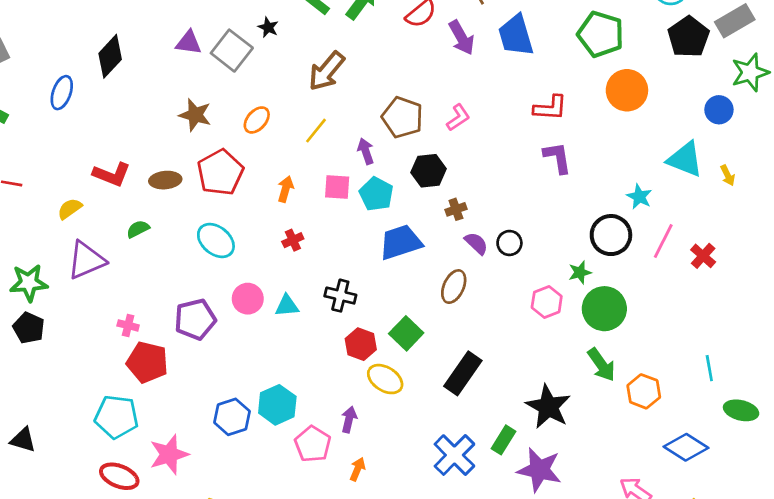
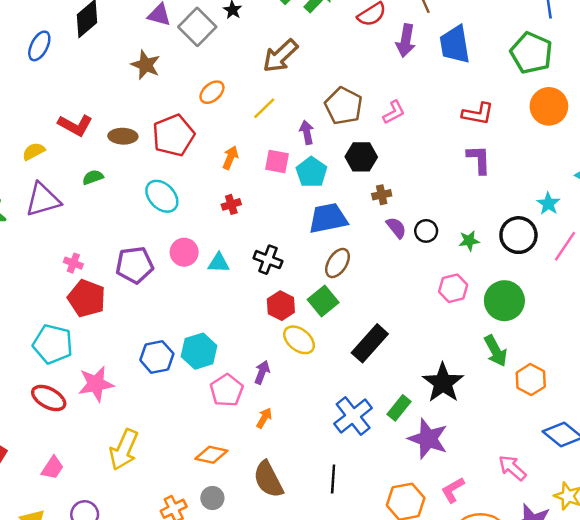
purple arrow: (462, 38) -> (406, 41), turned 32
brown star: (195, 115) -> (146, 65), moved
green star: (580, 272) -> (469, 241), moved
brown ellipse: (454, 287) -> (337, 263), moved

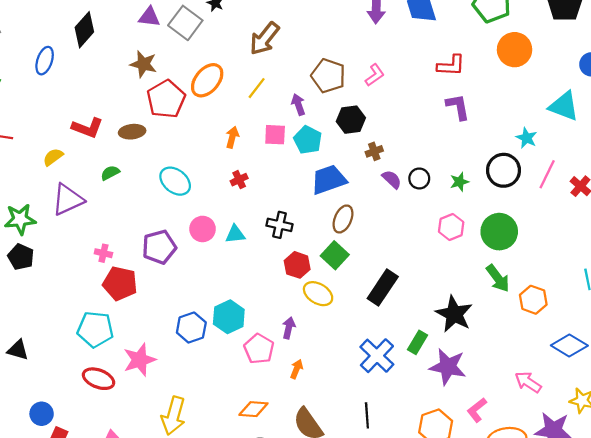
orange ellipse: (212, 92) -> (207, 80), size x1.5
red pentagon: (173, 135) -> (166, 99), moved

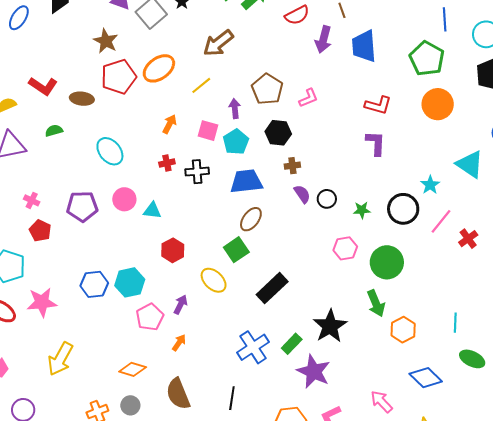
black cross: (280, 225) -> (197, 172), moved, turned -30
red hexagon: (297, 265) -> (173, 250), moved
red pentagon: (120, 283) -> (40, 231), size x0.7

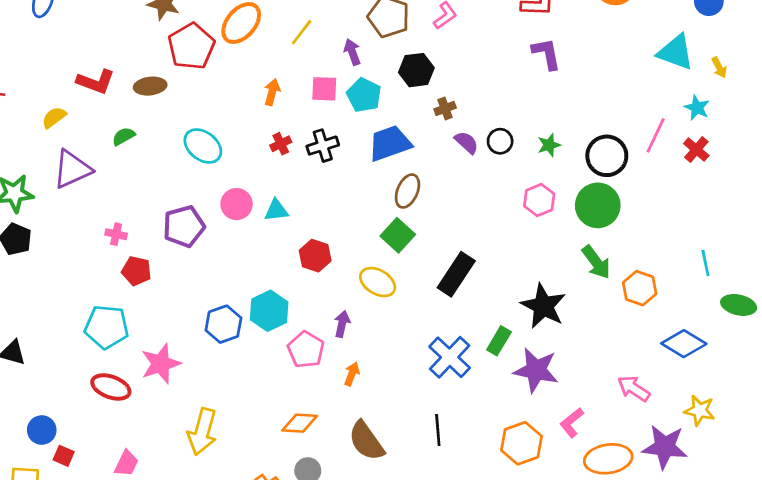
cyan star: (430, 185) -> (697, 108), moved
black circle: (403, 209) -> (607, 156), moved

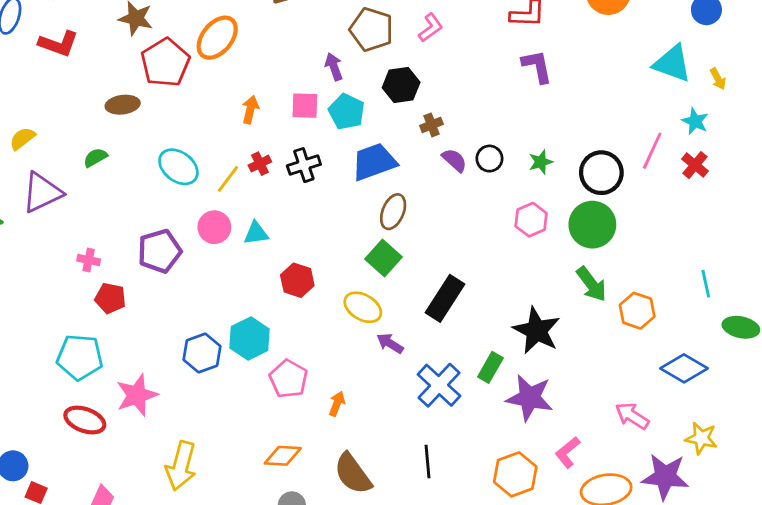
yellow line: (302, 32) -> (228, 179), moved
red L-shape: (96, 82) -> (58, 44), moved
purple arrow: (342, 324) -> (390, 343), moved, turned -70

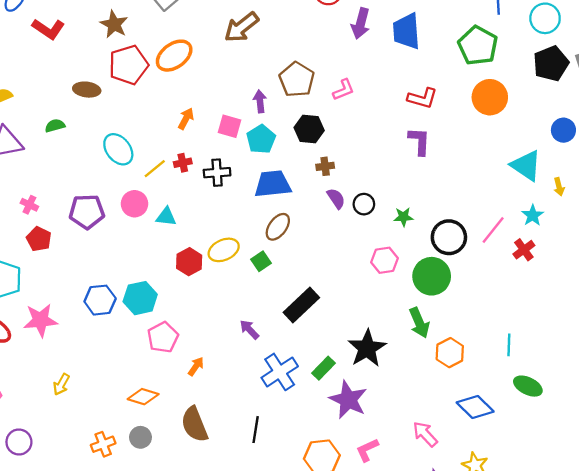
green square: (383, 258) -> (261, 261), size x0.7
yellow ellipse: (363, 307) -> (224, 250), moved, turned -68
yellow arrow: (181, 466) -> (61, 384), size x0.6

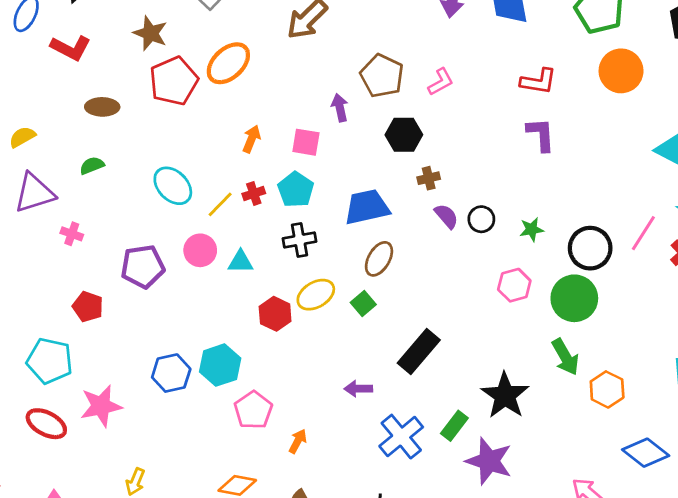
brown ellipse: (87, 90) -> (102, 107), moved
cyan pentagon: (261, 139) -> (296, 190), moved
black cross: (217, 173) -> (299, 240), moved
pink cross: (29, 205) -> (72, 234), moved
purple arrow: (249, 330) -> (358, 389), turned -40

